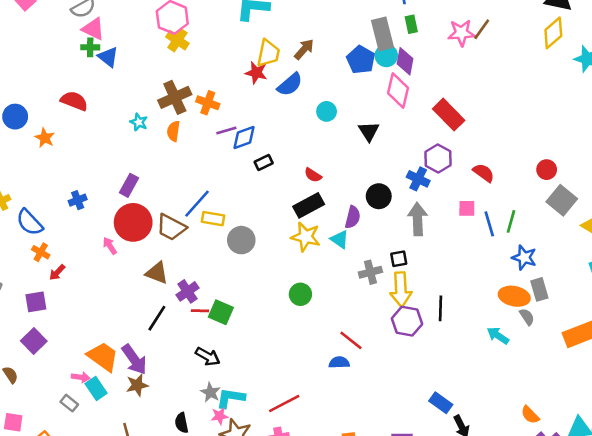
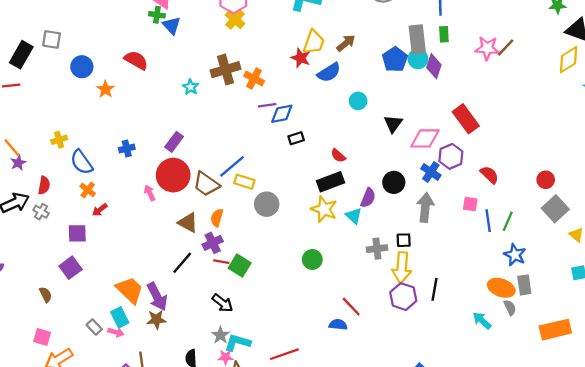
pink diamond: (398, 90) -> (425, 138), moved, turned 68
orange semicircle: (173, 131) -> (217, 218), moved
pink arrow: (81, 377) -> (116, 332), moved

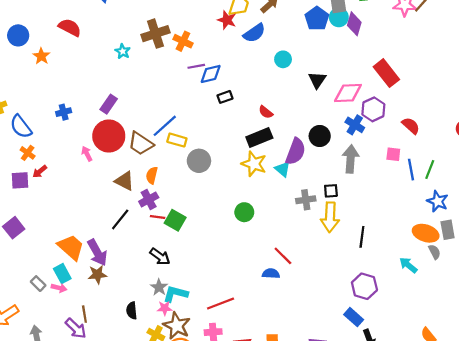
purple semicircle: (368, 198) -> (296, 152), size x1.4
purple square: (77, 233) -> (20, 180), moved
purple hexagon: (403, 297) -> (364, 286), moved

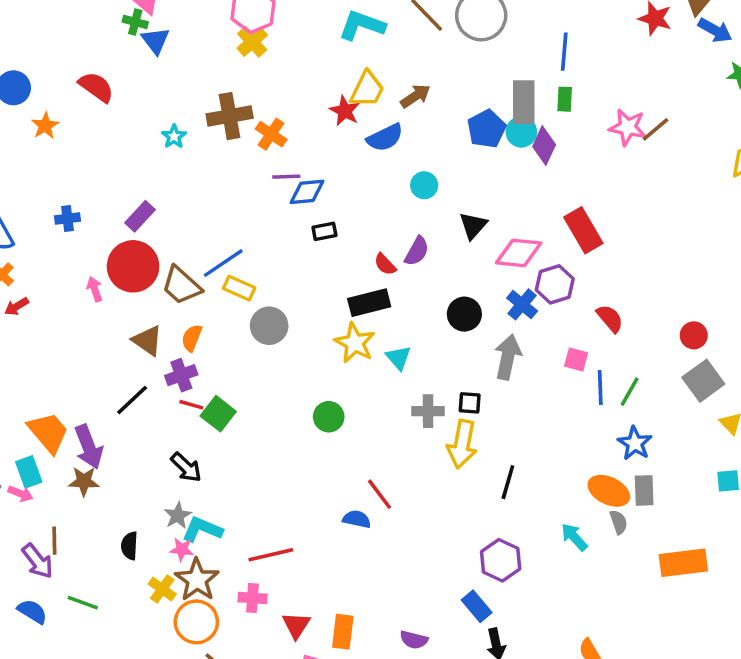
purple semicircle: (296, 152) -> (417, 251), moved, size x0.7

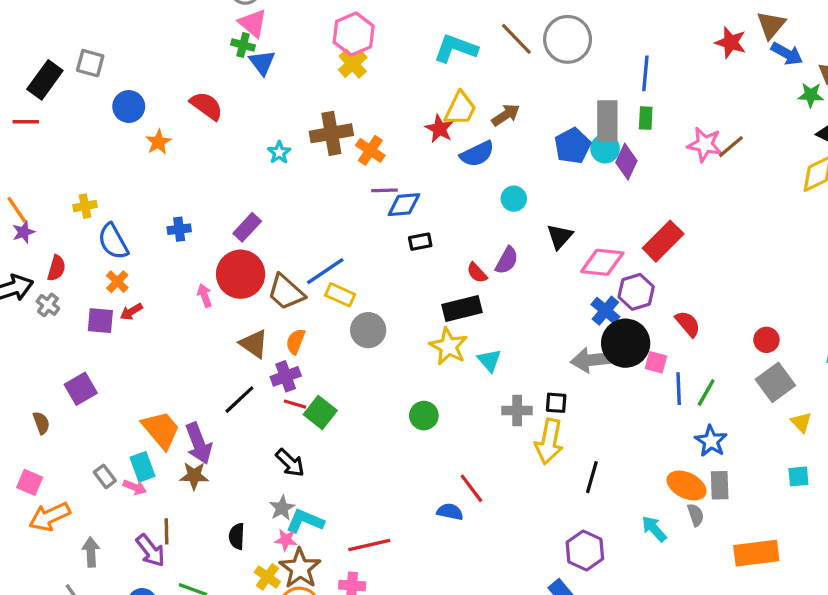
red rectangle: (583, 230) -> (663, 241), turned 75
black circle: (464, 314) -> (626, 343), moved, size x1.5
gray arrow: (508, 357) -> (592, 360), turned -108

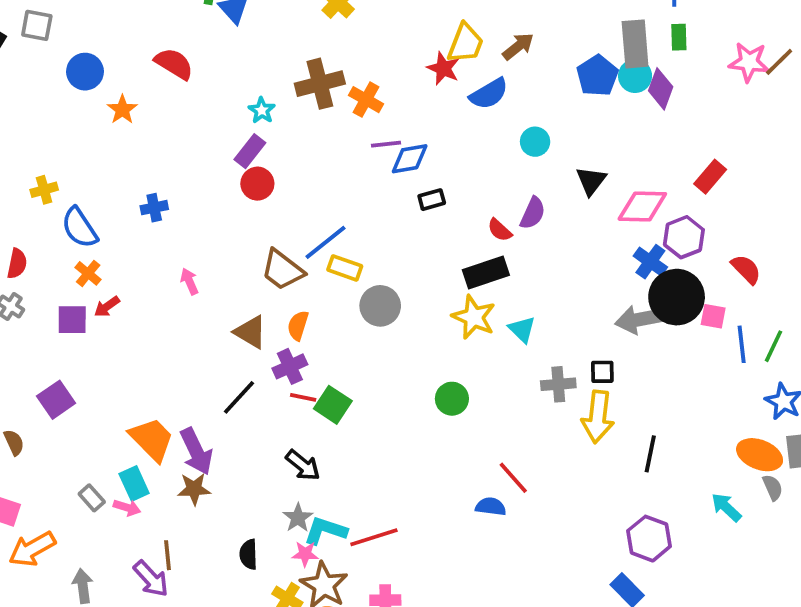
purple rectangle: (247, 227) -> (250, 151), moved
red rectangle: (663, 241) -> (710, 177), size x0.7
red circle: (241, 274) -> (257, 184), moved, size x0.6
red line: (369, 545) -> (374, 537), moved

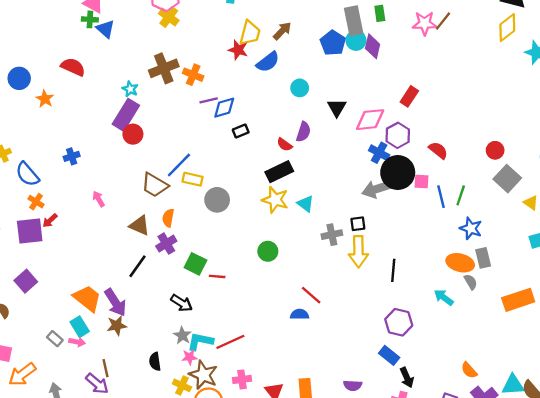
purple rectangle: (250, 151) -> (126, 115), size x1.5
purple square: (72, 320) -> (30, 231), size x1.4
red line: (303, 397) -> (217, 276), moved

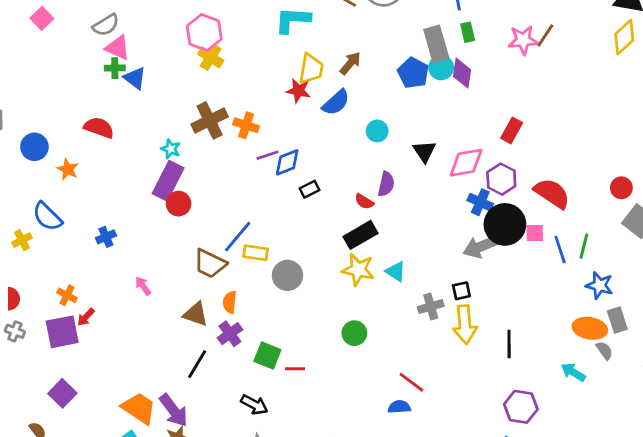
red semicircle: (438, 150) -> (552, 193), size x1.5
blue semicircle: (27, 174) -> (47, 217), moved

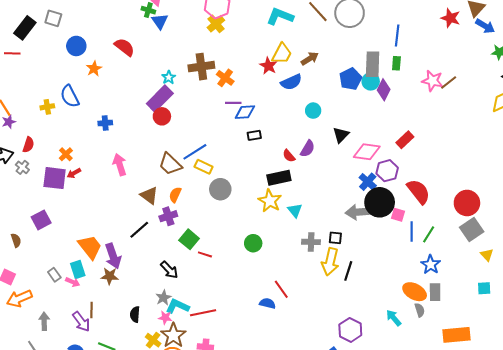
red circle: (621, 188) -> (467, 203), size x1.6
pink arrow: (143, 286) -> (120, 165), size x1.5
black line: (509, 344) -> (348, 271), moved

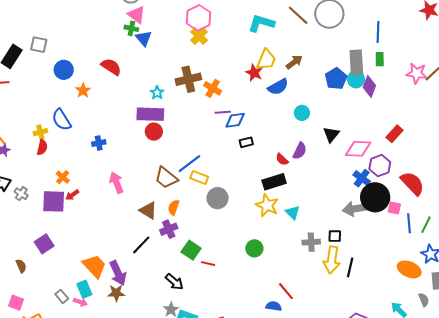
purple rectangle: (160, 98) -> (150, 114), turned 52
red semicircle: (28, 145) -> (42, 147), moved
orange ellipse: (415, 292) -> (409, 269), moved

